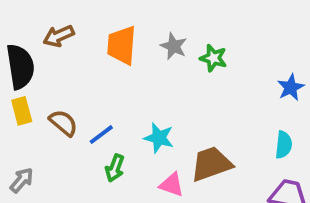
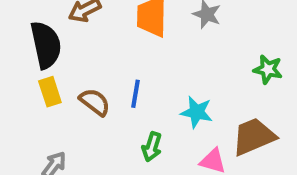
green star: (213, 58) -> (268, 69), moved
blue line: (101, 135) -> (136, 94), moved, turned -40

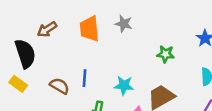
yellow rectangle: (50, 92) -> (18, 84), moved, turned -30

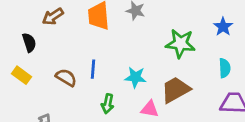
black semicircle: (25, 54) -> (29, 42), size x0.6
green star: (166, 54) -> (180, 44), size x1.5

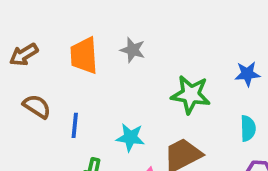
blue star: (223, 27) -> (247, 74), turned 30
brown semicircle: (66, 78) -> (37, 106), moved

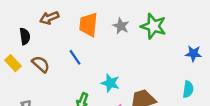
green star: (191, 95) -> (153, 26), moved
brown semicircle: (37, 106) -> (41, 64), moved
blue line: (75, 125) -> (75, 57), moved, turned -49

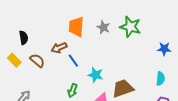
brown arrow: (49, 18) -> (59, 48), moved
blue line: (75, 57) -> (73, 61), moved

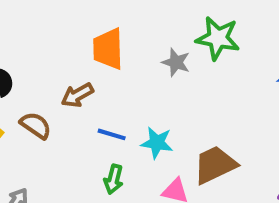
gray star: (103, 27) -> (176, 62), moved
blue line: (73, 61) -> (112, 134), moved, turned -32

